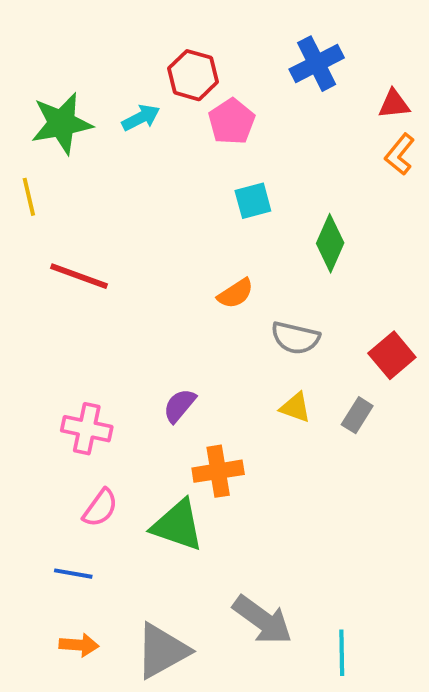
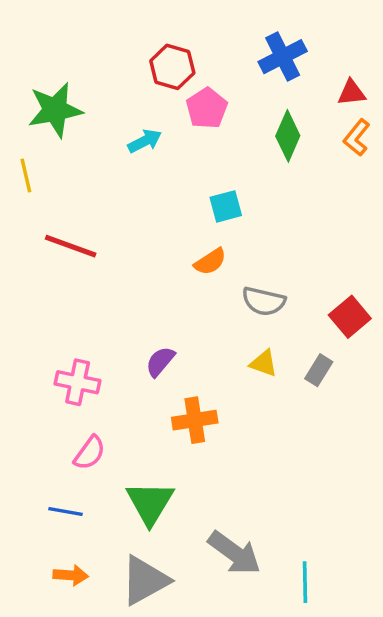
cyan arrow: (141, 118) -> (145, 141), moved
cyan square: (253, 201) -> (226, 206), moved
green diamond: (330, 243) -> (288, 136), moved
green triangle: (178, 525) -> (150, 503), moved, turned 42

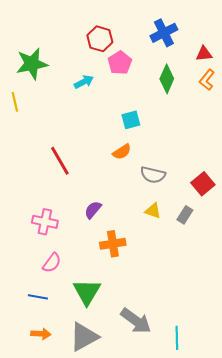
red line: (71, 246) -> (60, 161), moved, turned 40

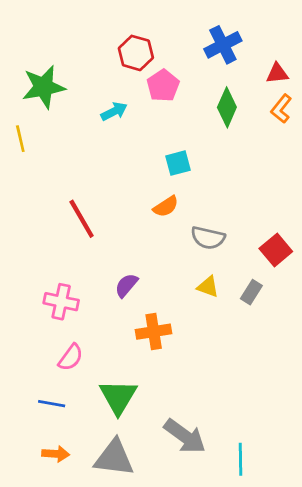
gray triangle: (84, 337) -> (114, 458), turned 36

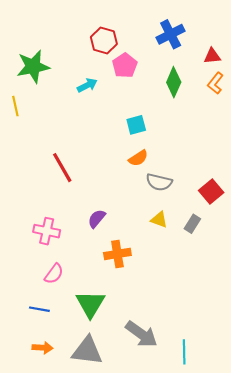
orange semicircle: (166, 207) -> (138, 158), moved

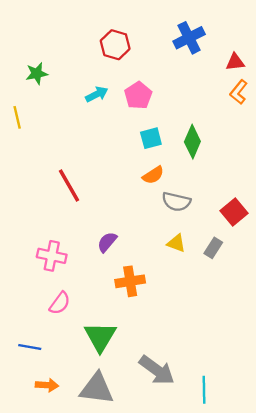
pink pentagon: (125, 65) -> (138, 95), moved
green star: (33, 67) -> (37, 74), size x0.6
green diamond: (174, 82) -> (192, 142), moved
blue line: (39, 309) -> (30, 347), moved

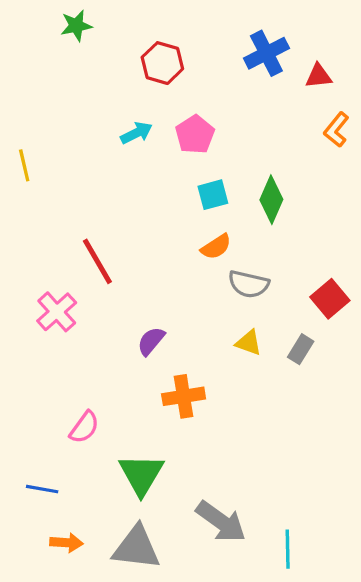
red triangle: (235, 62) -> (318, 76), moved
green star: (37, 74) -> (76, 26), moved
pink cross: (52, 256) -> (57, 312), moved, turned 36

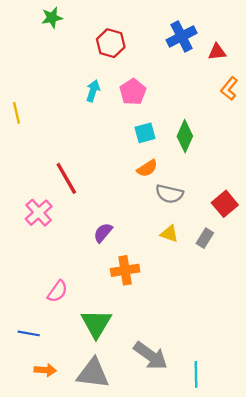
cyan arrow: (136, 133) -> (93, 91), turned -45

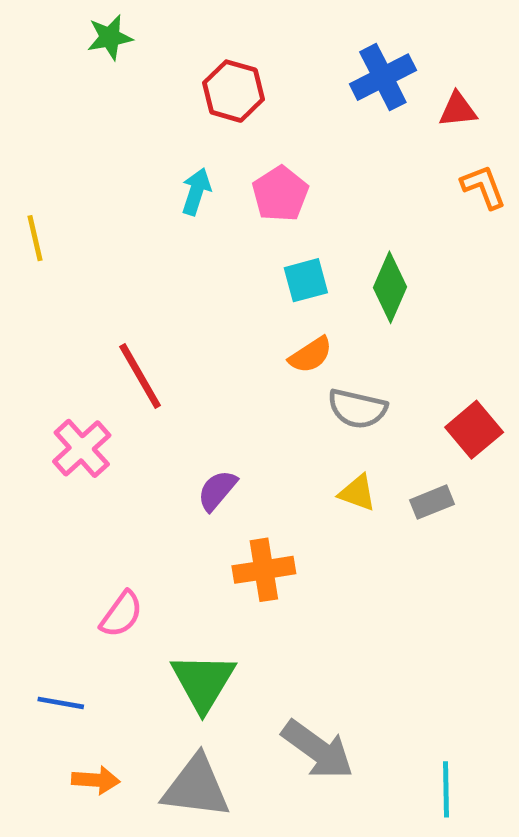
orange L-shape: (229, 89) -> (483, 187), turned 120
gray rectangle: (205, 238) -> (432, 502), turned 36
cyan line: (196, 374) -> (446, 789), moved

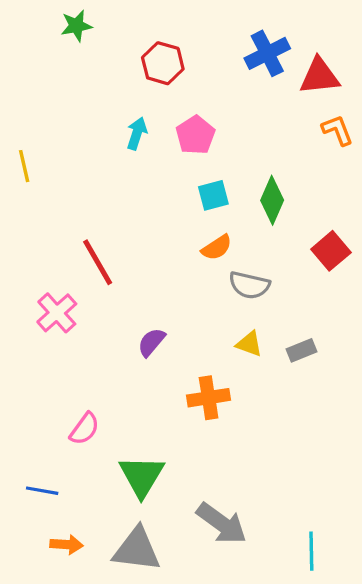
red triangle: (458, 110) -> (319, 76), size x1.5
red square: (474, 430) -> (331, 251), moved
orange cross: (264, 570) -> (209, 398), moved

